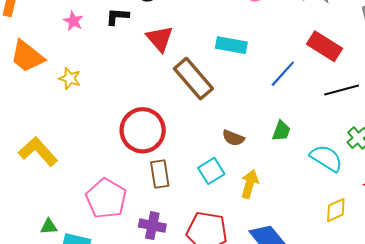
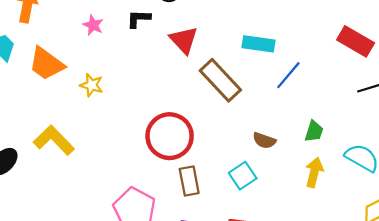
blue line: (283, 74) -> (288, 75), moved
yellow L-shape: (38, 151) -> (54, 140), moved
yellow arrow: (250, 184) -> (314, 172), moved

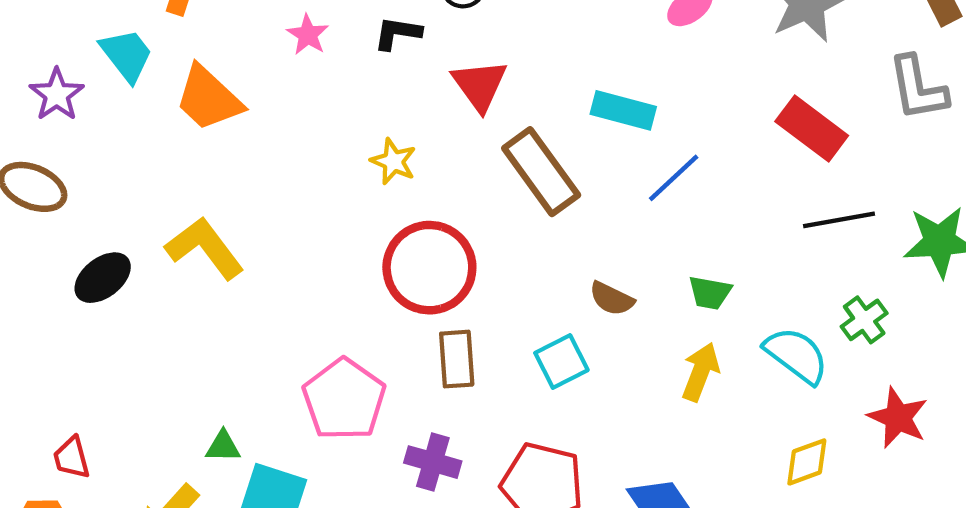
yellow star: (92, 85) -> (393, 161), moved
green trapezoid: (314, 131) -> (710, 293), turned 75

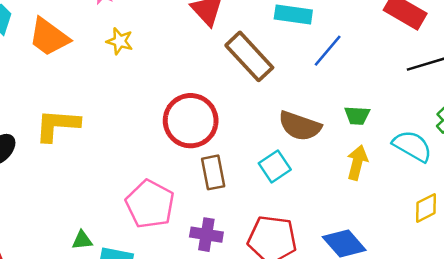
yellow star: (393, 161) -> (120, 41), moved
yellow L-shape: (205, 248) -> (57, 125), turned -42
brown semicircle: (612, 299) -> (300, 126), size x1.6

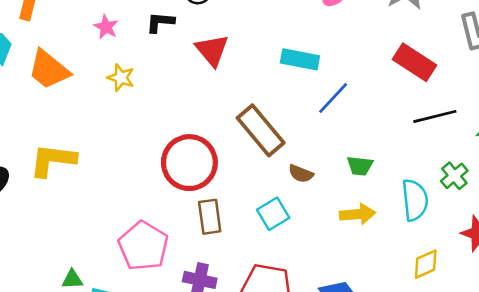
brown rectangle: (249, 56) -> (261, 130), moved
brown semicircle: (300, 126) -> (301, 174), size x0.6
cyan semicircle: (412, 146) -> (415, 200), turned 51
yellow arrow: (357, 163) -> (358, 214), turned 68

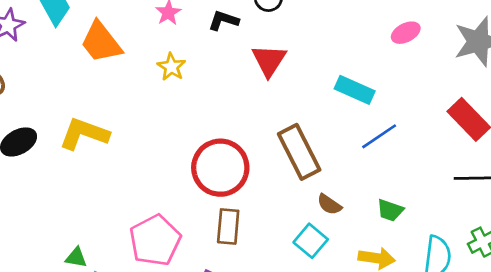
cyan square: (273, 214) -> (311, 241), moved, turned -32

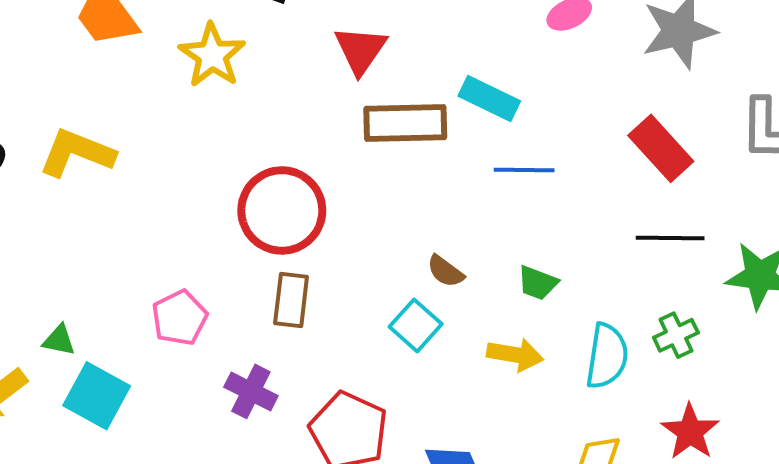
yellow star: (171, 67) -> (212, 55), size x1.5
blue line: (379, 136) -> (524, 170), turned 33
brown rectangle: (299, 152) -> (405, 123), moved, turned -66
pink pentagon: (155, 240) -> (180, 318), size x0.7

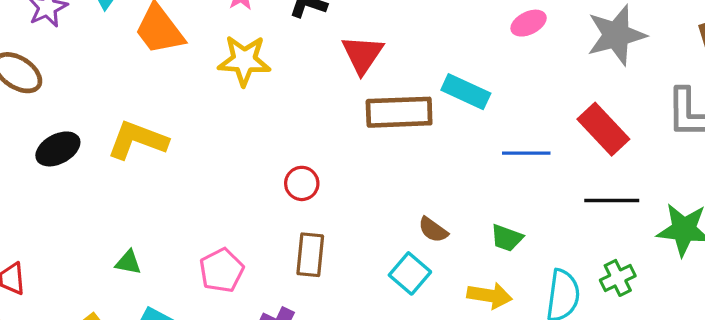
yellow star: (212, 55) -> (244, 61), turned -30
blue line: (524, 170) -> (526, 153), moved
red circle: (282, 210) -> (302, 183), size x0.5
green triangle: (59, 340) -> (128, 262), moved

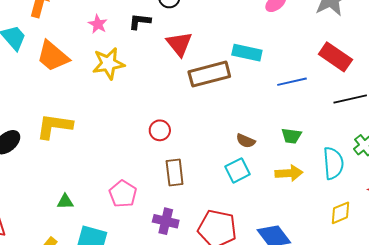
cyan square: (410, 273) -> (238, 170), turned 35

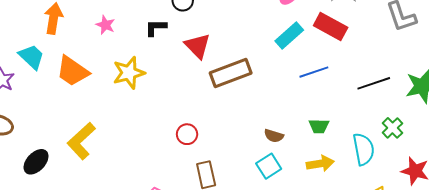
pink star: (98, 24) -> (105, 25), moved
cyan rectangle: (247, 53) -> (289, 36), moved, turned -48
red rectangle: (335, 57) -> (331, 26), moved
yellow L-shape: (54, 126) -> (81, 141), turned -45

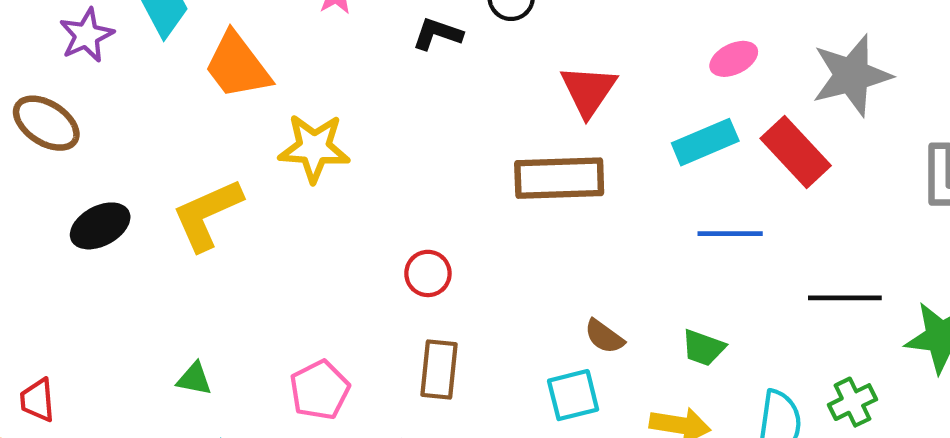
red triangle: (198, 46) -> (588, 91), moved
yellow star: (129, 73) -> (314, 148), moved

